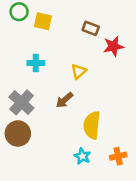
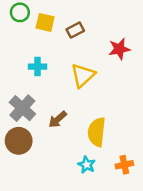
brown rectangle: (91, 28) -> (75, 30), moved, turned -49
yellow triangle: (79, 71) -> (83, 75), size x1.5
brown arrow: (64, 100) -> (58, 119), moved

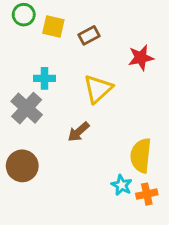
gray cross: (22, 108) -> (27, 108), moved
brown arrow: (58, 119) -> (79, 132), moved
yellow semicircle: (97, 132) -> (141, 156), moved
cyan star: (87, 165) -> (122, 185), moved

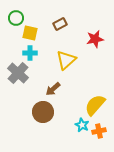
green circle: (24, 15) -> (16, 18), moved
yellow square: (53, 26) -> (30, 33), moved
yellow semicircle: (141, 156) -> (95, 105), turned 35
brown circle: (22, 166) -> (43, 112), moved

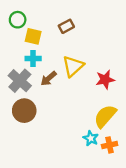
red star: (95, 39) -> (105, 80), moved
brown arrow: (53, 89) -> (49, 78), moved
brown circle: (43, 112) -> (24, 111), moved

